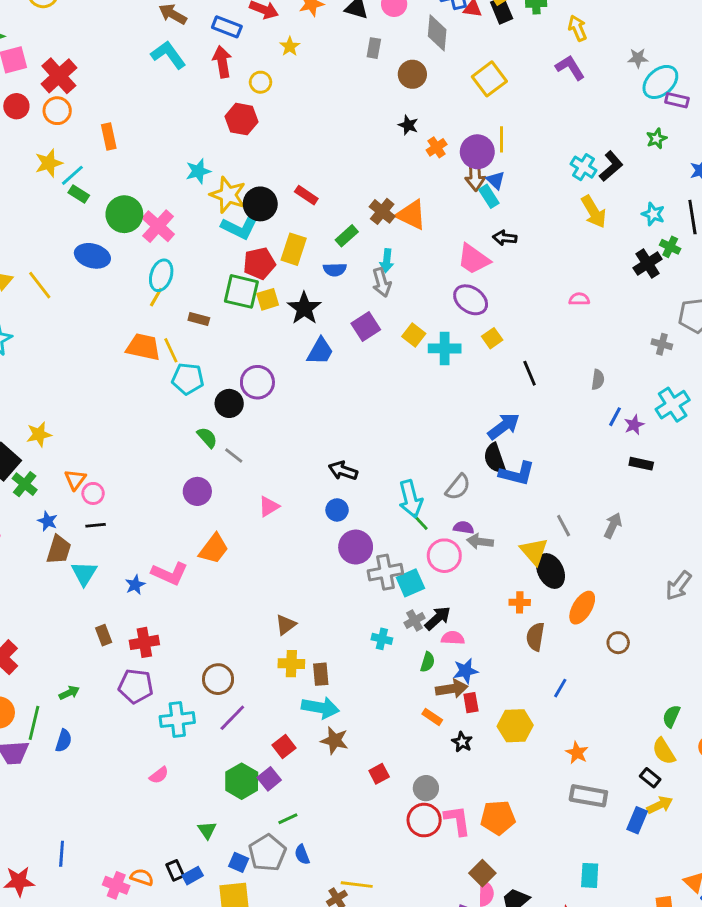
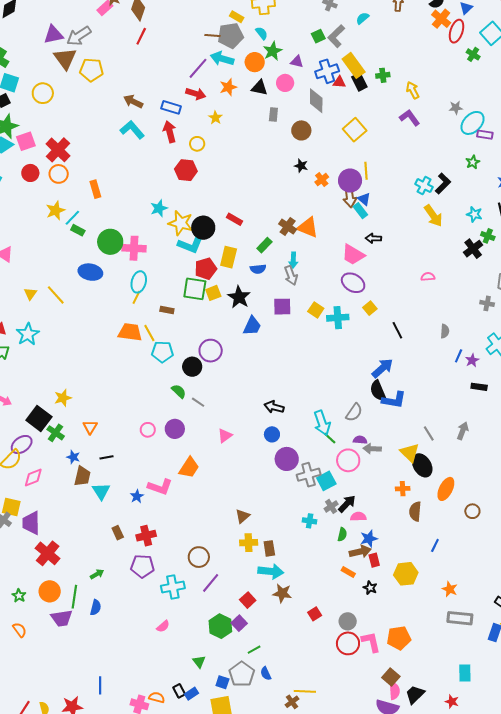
pink cross: (158, 226) -> (134, 248), turned -35
purple square: (366, 326) -> (282, 307), turned 36
pink circle: (93, 493) -> (148, 430), moved

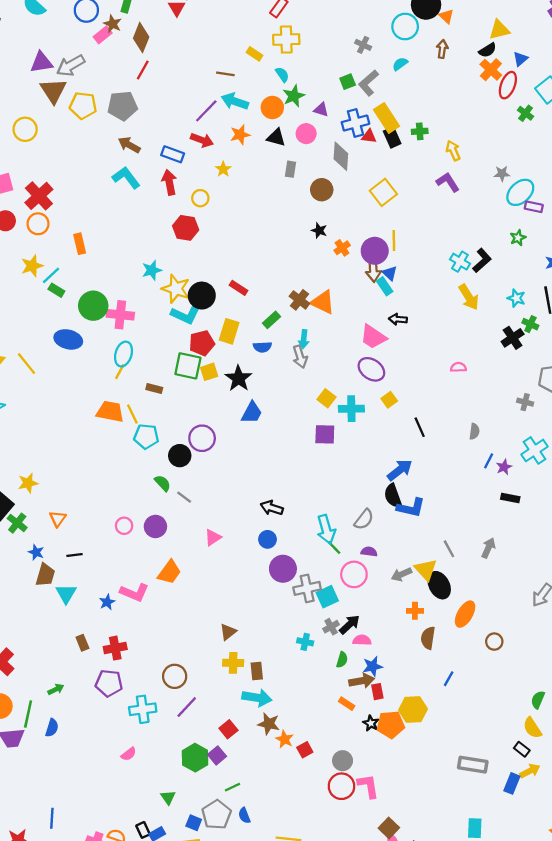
gray pentagon: (231, 36) -> (123, 106), moved
purple square: (282, 307) -> (325, 434), moved
gray arrow: (372, 449) -> (402, 574), moved, turned -30
orange star: (450, 589) -> (285, 739), moved
orange pentagon: (399, 638) -> (391, 725), moved

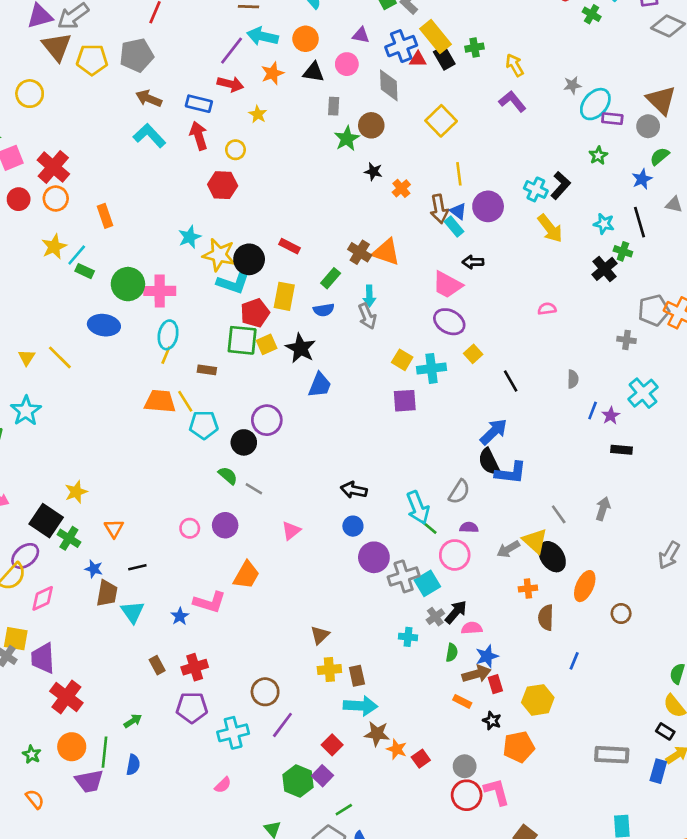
green star: (294, 96) -> (347, 139), moved
purple circle: (375, 251) -> (488, 206), moved
orange pentagon: (391, 725) -> (519, 747), moved

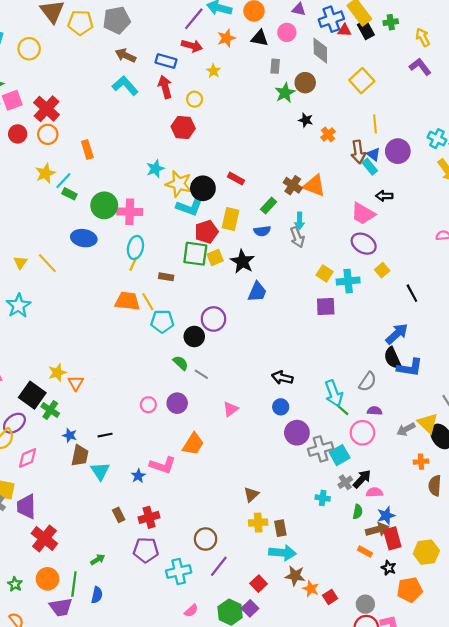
orange triangle: (114, 528) -> (76, 383), moved
red rectangle: (495, 684) -> (392, 538), size x1.5
pink semicircle: (223, 785) -> (191, 611), moved

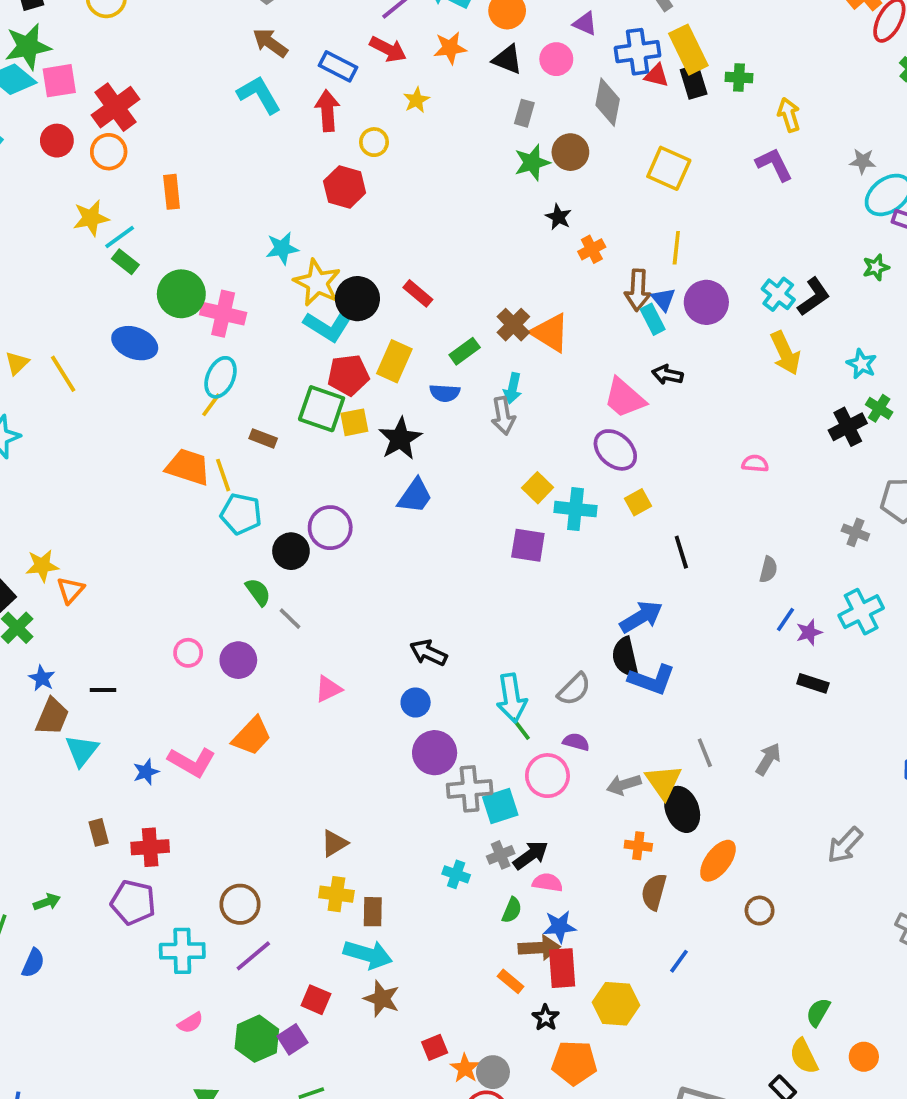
yellow square: (362, 81) -> (669, 168), turned -35
red square: (259, 584) -> (316, 1000), turned -35
orange star: (311, 589) -> (465, 1068), moved

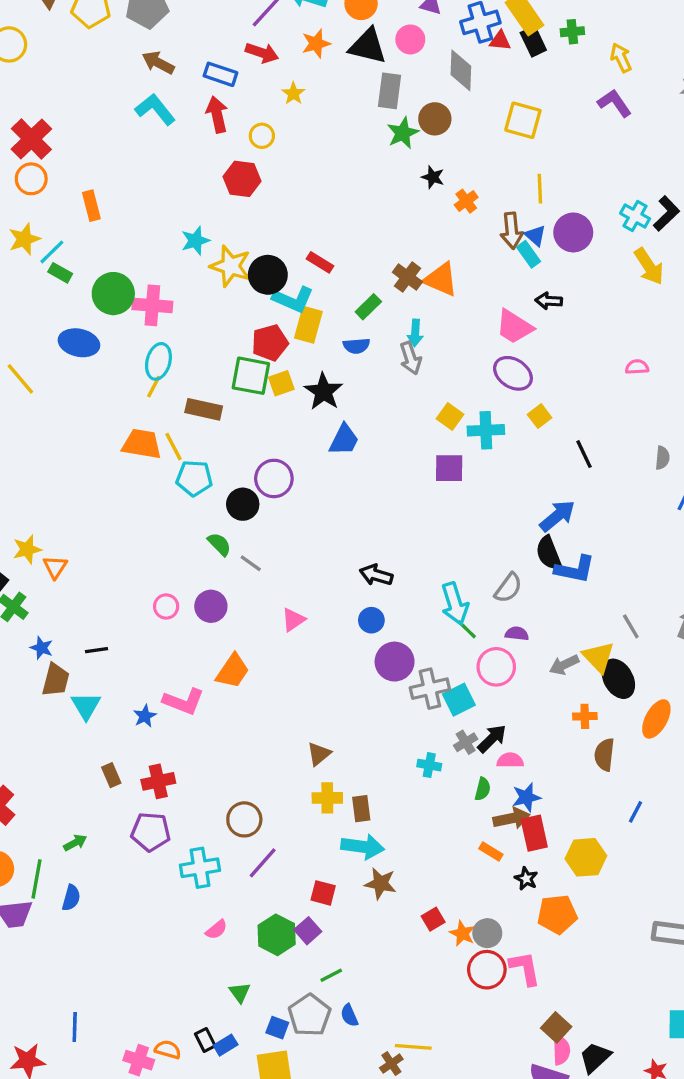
black triangle: (507, 59) -> (368, 46), size x1.4
gray rectangle: (524, 113) -> (389, 91), size x1.5
cyan L-shape: (327, 327) -> (293, 299), moved
brown rectangle: (263, 438) -> (204, 409), size x1.5

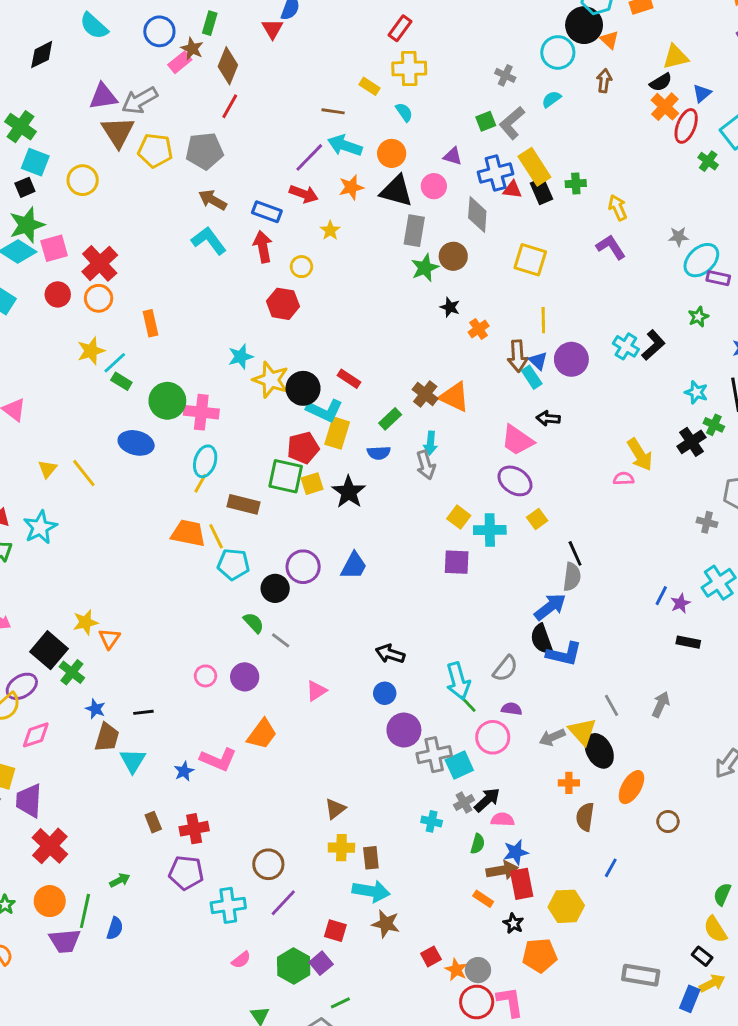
yellow arrow: (649, 266) -> (640, 455), moved
blue trapezoid: (344, 440) -> (354, 566), moved
gray semicircle: (662, 458) -> (572, 577), moved, size x1.4

